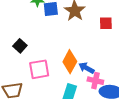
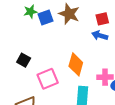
blue arrow: (86, 68) -> (100, 35), moved

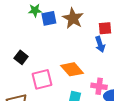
blue arrow: (100, 35) -> (100, 44), turned -133
orange diamond: (76, 64) -> (72, 69), turned -65

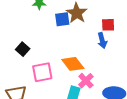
blue square: (49, 18) -> (62, 19), moved
pink cross: (99, 86) -> (86, 81), moved, turned 35

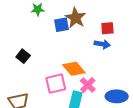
blue arrow: (102, 41) -> (102, 44), turned -63
pink square: (42, 72) -> (56, 84), moved

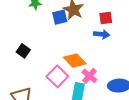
pink square: (56, 84) -> (57, 76), turned -30

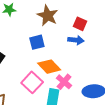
blue square: (60, 17) -> (37, 42), moved
red square: (106, 18) -> (80, 24), turned 32

